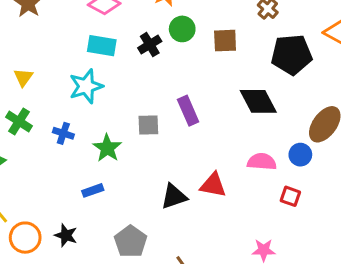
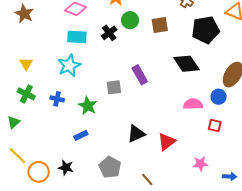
red triangle: (213, 185) -> (167, 142), moved, turned -42

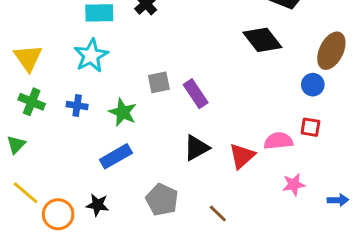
yellow triangle: (26, 64) -> (28, 58), size x1.5
purple rectangle: (140, 75) -> (196, 94), moved
pink semicircle: (193, 104) -> (278, 141), moved
blue rectangle: (81, 135) -> (116, 156), size x1.5

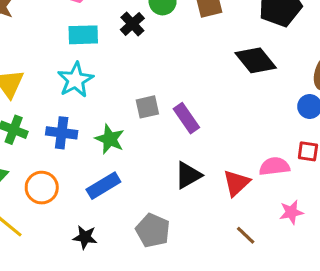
blue cross: (77, 106) -> (62, 133), size x1.4
orange circle: (58, 214) -> (42, 188), moved
brown line: (218, 214) -> (246, 235), moved

